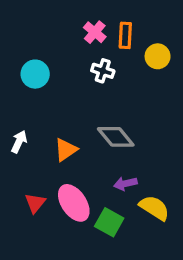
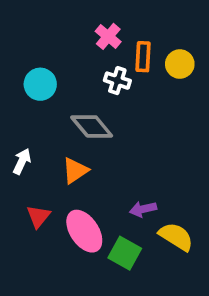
orange rectangle: (125, 35) -> (143, 57), moved
gray diamond: (116, 137) -> (92, 126), moved
red triangle: (35, 203) -> (38, 216), moved

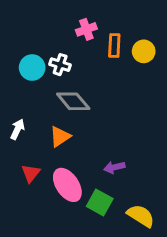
pink cross: (108, 36) -> (86, 29), turned 30
white cross: (117, 81) -> (60, 65), moved
yellow semicircle: (176, 237) -> (141, 216), moved

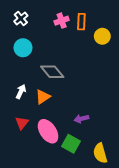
orange rectangle: (114, 46) -> (81, 22), moved
white cross: (60, 65) -> (21, 18), moved, turned 32
white arrow: (17, 129) -> (21, 92), moved
yellow semicircle: (141, 216) -> (100, 153), turned -138

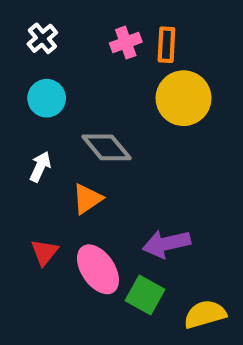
yellow circle: (102, 36) -> (184, 98), moved, size x1.6
white arrow: (21, 92) -> (40, 167), moved
purple arrow: (81, 119) -> (166, 244), size x1.5
yellow semicircle: (100, 153) -> (205, 314), turned 90

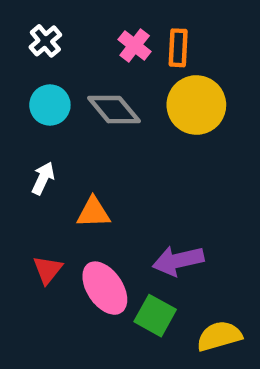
pink cross: (126, 43) -> (135, 46), turned -32
gray diamond: (107, 147) -> (114, 110), moved
orange triangle: (87, 199) -> (93, 213), turned 32

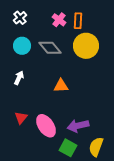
orange triangle: (93, 213) -> (61, 86), moved
purple arrow: (178, 261) -> (78, 126), moved
green square: (155, 316) -> (68, 148), moved
yellow semicircle: (219, 336) -> (96, 147), turned -54

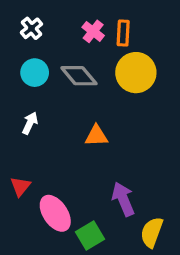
red triangle: (21, 118) -> (20, 186), moved
pink ellipse: (46, 126) -> (55, 213), moved
purple arrow: (78, 126) -> (123, 199), turned 80
green square: (68, 148) -> (90, 235), moved, turned 30

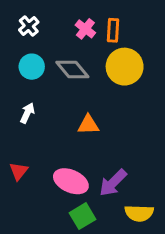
purple arrow: (123, 199) -> (113, 183), turned -112
pink ellipse: (55, 213) -> (71, 181), moved, turned -32
yellow semicircle: (152, 232) -> (139, 213), turned -108

